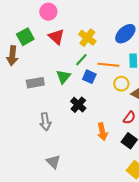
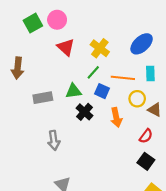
green square: (25, 37) -> (33, 23), moved
green triangle: (63, 77) -> (74, 91), turned 42
black cross: (78, 105) -> (84, 112), moved
orange arrow: (102, 132) -> (116, 117), moved

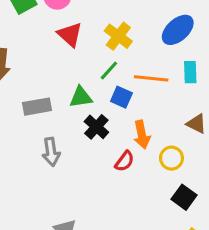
yellow circle: (137, 99) -> (171, 158), moved
red semicircle: (146, 136) -> (125, 161), moved
gray arrow: (54, 140) -> (51, 152), moved

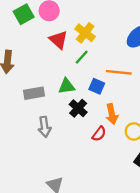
yellow cross: (118, 36) -> (85, 33), moved
green line: (109, 71) -> (82, 57), moved

